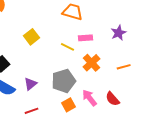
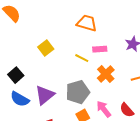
purple triangle: (31, 84) -> (45, 95), size x1.5

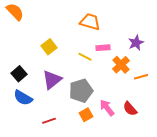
orange cross: (106, 74) -> (121, 65), moved
purple triangle: (45, 95) -> (52, 80), moved

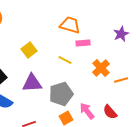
purple star: (136, 43) -> (121, 34), moved
pink rectangle: (103, 48) -> (83, 43), moved
purple triangle: (52, 80) -> (32, 83), turned 35

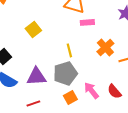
yellow line: (65, 60) -> (69, 50), moved, turned 48
purple triangle: (32, 83) -> (36, 76), moved

